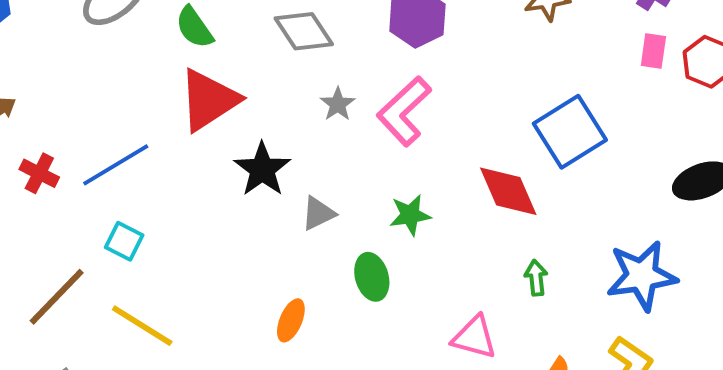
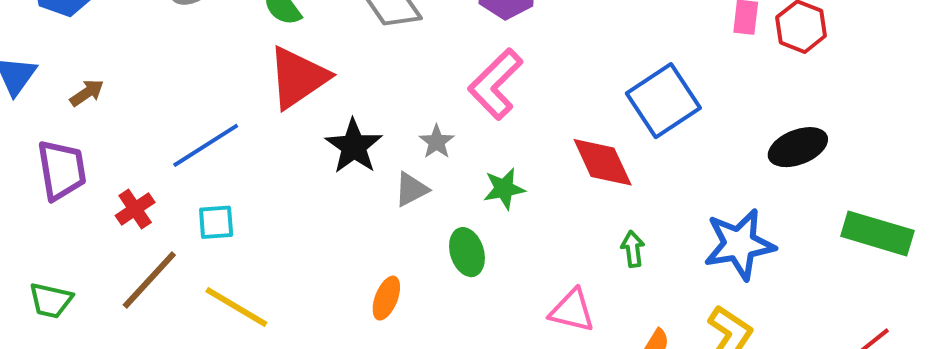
gray star: (338, 104) -> (437, 142), moved
red cross: (39, 173) -> (135, 209), moved, turned 30
cyan square: (124, 241) -> (216, 222), turned -30

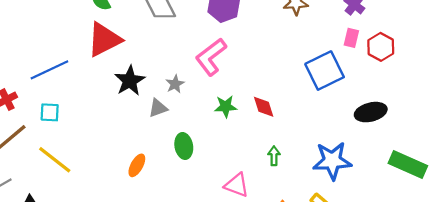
blue square: (663, 101) -> (325, 71), moved
red diamond: (603, 162) -> (264, 107), size x0.7
green star: (504, 189) -> (226, 106), moved

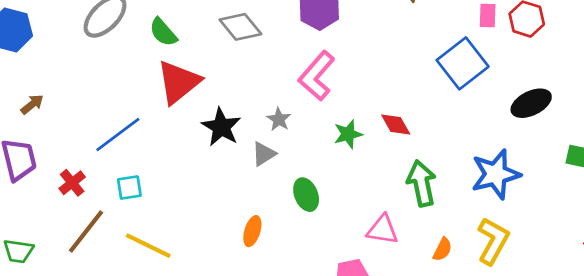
green arrow: (274, 156) -> (422, 183), size x1.8

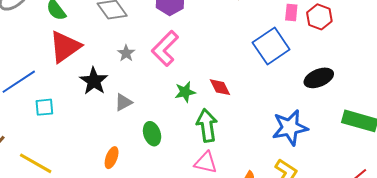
gray star: (279, 119) -> (126, 53), moved
green arrow: (422, 183) -> (207, 125), moved
cyan square: (129, 188) -> (44, 107), moved

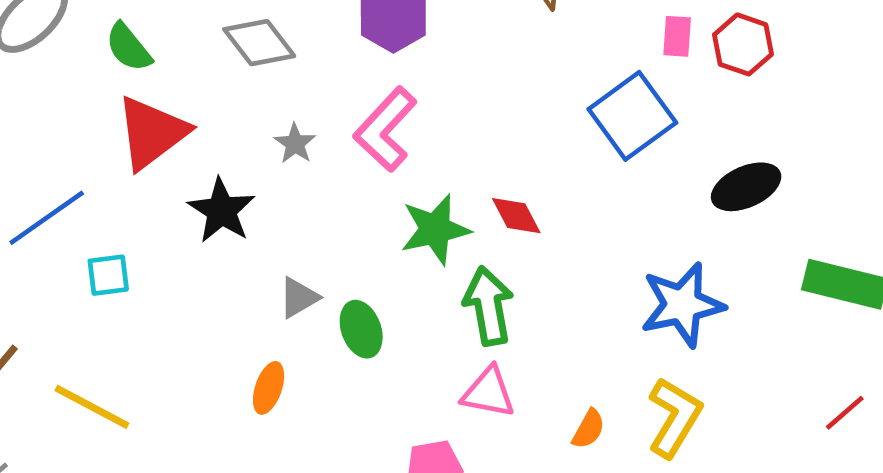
green star: (185, 92) -> (435, 229), size x1.4
gray triangle: (123, 102) -> (299, 298), moved

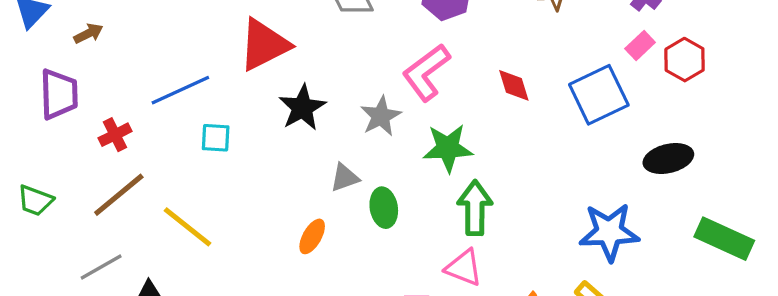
pink rectangle: (677, 36) -> (640, 45), turned 32
gray star: (295, 143) -> (381, 116), moved, size x1.4
red diamond: (516, 216) -> (514, 85), moved

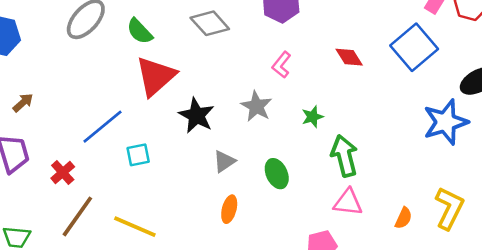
pink L-shape: (426, 72) -> (281, 65), size x0.6
green star: (448, 148) -> (313, 117), size x0.6
gray triangle: (345, 178) -> (224, 161), moved
blue star: (609, 232) -> (446, 122), moved

